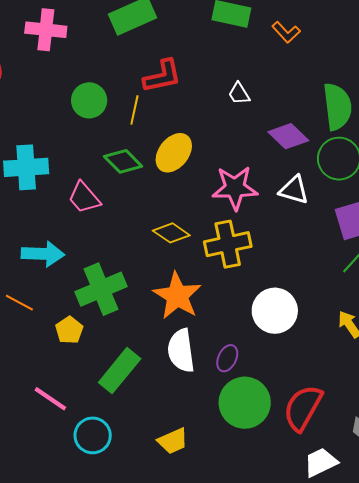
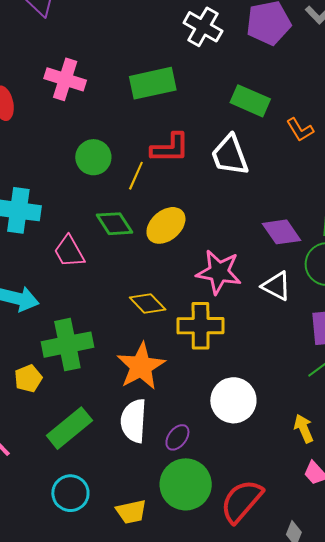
white trapezoid: (239, 94) -> (230, 155), moved, size x1.8
cyan circle: (93, 435) -> (70, 493), moved
yellow trapezoid: (173, 441) -> (131, 512), moved

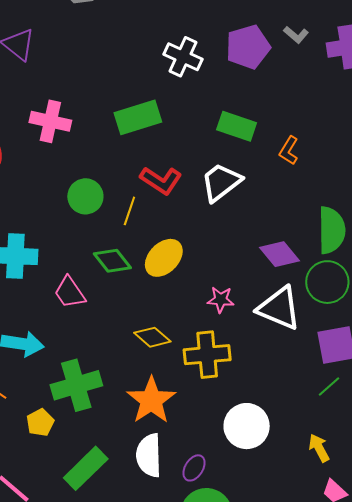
orange L-shape: (300, 130) -> (289, 151), turned 68
red L-shape: (170, 148) -> (161, 180), turned 39
white trapezoid: (230, 155) -> (221, 182), turned 78
pink star: (219, 272) -> (221, 300), size x0.6
white triangle: (276, 286) -> (279, 308), size x1.5

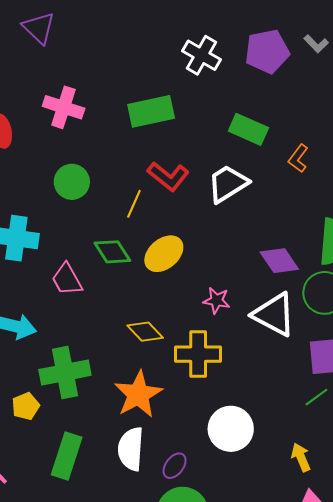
green circle: (85, 196) -> (72, 182), moved
green rectangle: (86, 468) -> (67, 456), turned -33

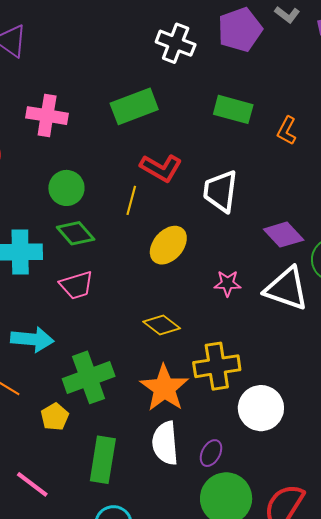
white trapezoid: (228, 184) -> (220, 191), moved, turned -42
green diamond: (112, 252) -> (76, 233), moved
pink trapezoid: (67, 279) -> (76, 285), turned -69
yellow cross: (198, 354) -> (217, 366), moved

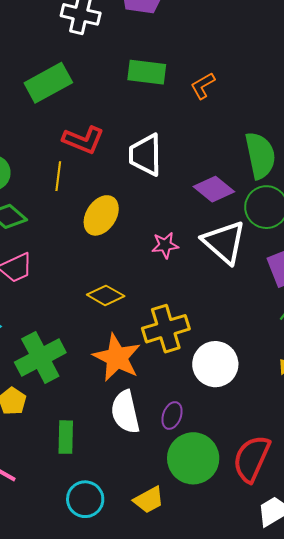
orange L-shape: (287, 131) -> (203, 86), turned 40
white triangle: (286, 289) -> (224, 242), turned 30
green rectangle: (103, 460) -> (66, 437), size x0.7

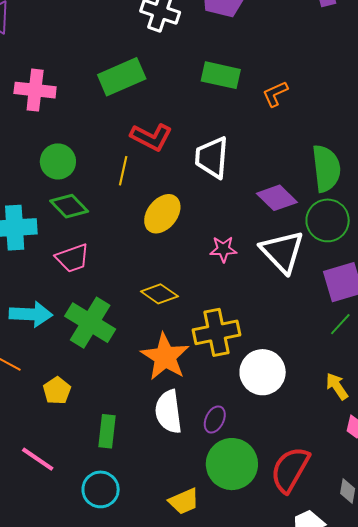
green cross: (40, 357) -> (90, 323), moved, turned -36
cyan circle: (85, 499) -> (101, 489), moved

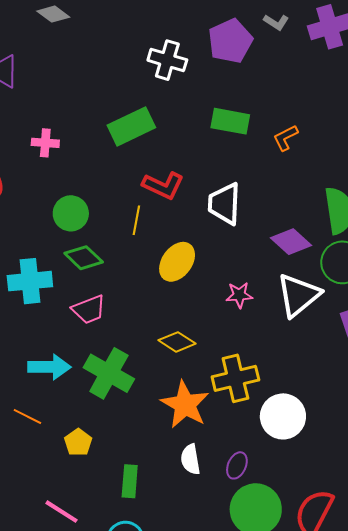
pink cross: (35, 90) -> (45, 143), size x0.7
white triangle: (282, 252) -> (298, 295), turned 36
white semicircle: (169, 412) -> (190, 459), size x0.7

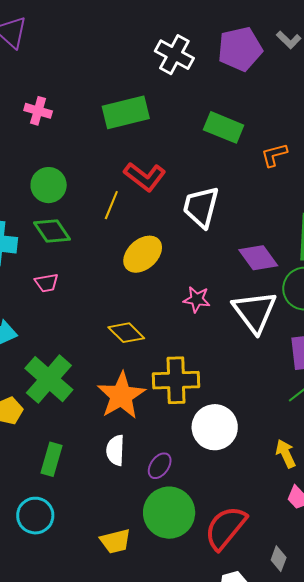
white triangle: (298, 295) -> (255, 312), turned -39
pink trapezoid: (89, 309) -> (47, 283), size x0.7
green cross: (109, 373) -> (49, 379), moved

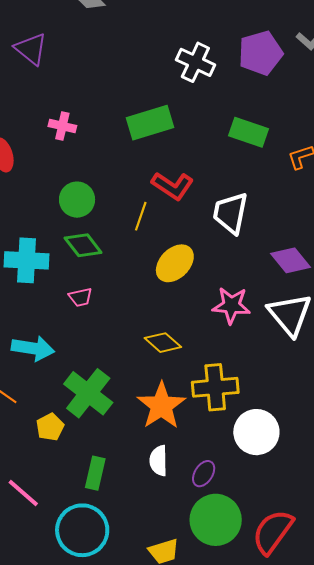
pink star: (197, 299) -> (231, 305), size x1.4
cyan circle: (35, 516) -> (82, 530), size x1.4

